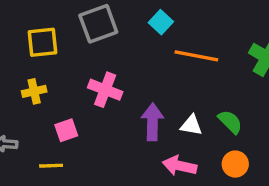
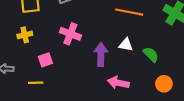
white triangle: (191, 125) -> (126, 45), moved
orange circle: (235, 164) -> (164, 84), moved

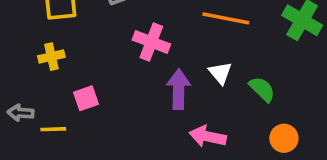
pink cross: (70, 34) -> (151, 42), moved
white triangle: (126, 45) -> (220, 73), turned 40
yellow line: (36, 83) -> (53, 129), moved

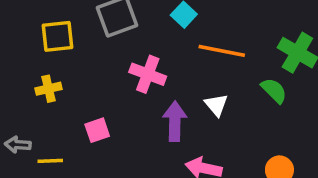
green semicircle: (262, 89) -> (274, 90), moved
pink square: (86, 98) -> (97, 130), moved

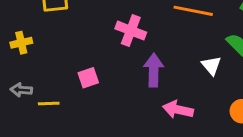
yellow cross: (48, 89) -> (21, 43), moved
white triangle: (216, 105) -> (211, 66), moved

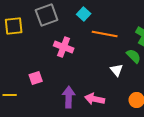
purple arrow: (154, 70) -> (69, 97), moved

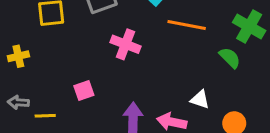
white triangle: (117, 70) -> (200, 99), moved, turned -32

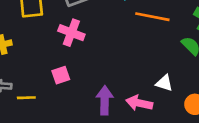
pink cross: (126, 44) -> (71, 33), moved

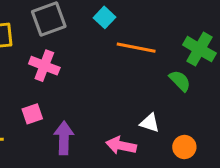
purple arrow: (105, 100) -> (64, 138), moved

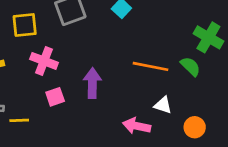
orange line: (136, 48) -> (150, 66), moved
pink cross: (44, 66) -> (44, 61), moved
purple arrow: (64, 138) -> (92, 83), moved

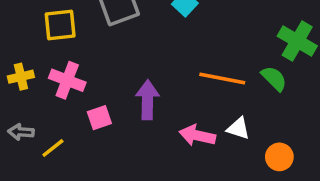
pink cross: (44, 61) -> (67, 80), moved
yellow line: (19, 120) -> (53, 148), turned -36
pink arrow: (137, 126) -> (197, 136), moved

